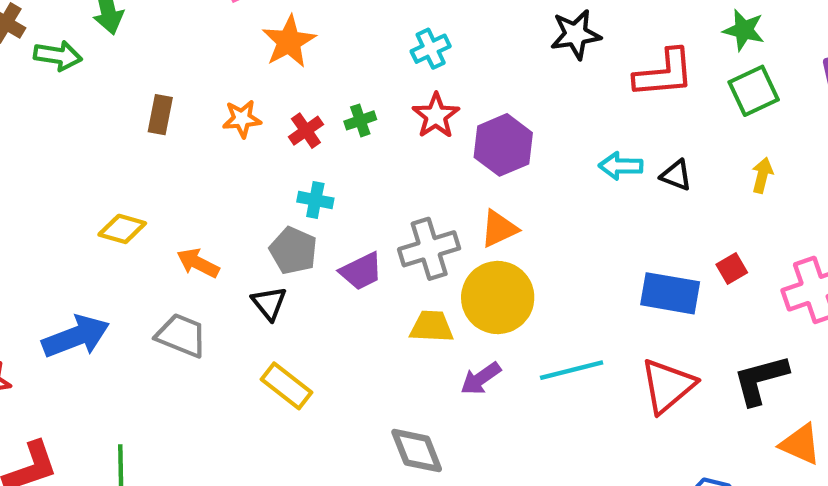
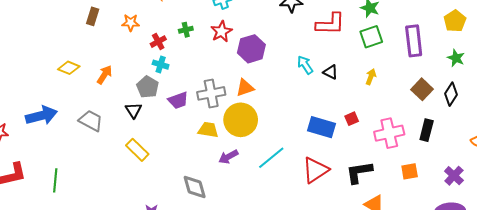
red cross: (306, 131) -> (158, 42), moved
cyan arrow: (621, 166) -> (305, 65), turned 48
orange arrow: (198, 263) -> (105, 75), moved, turned 90
cyan line: (572, 370) -> (271, 158), turned -32

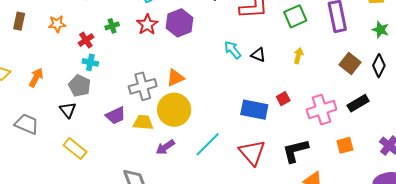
purple hexagon: (251, 49) -> (179, 23), moved
purple trapezoid: (178, 100) -> (116, 115), moved
black rectangle: (427, 130) -> (358, 103), turned 50
red triangle: (315, 170) -> (252, 153), turned -32

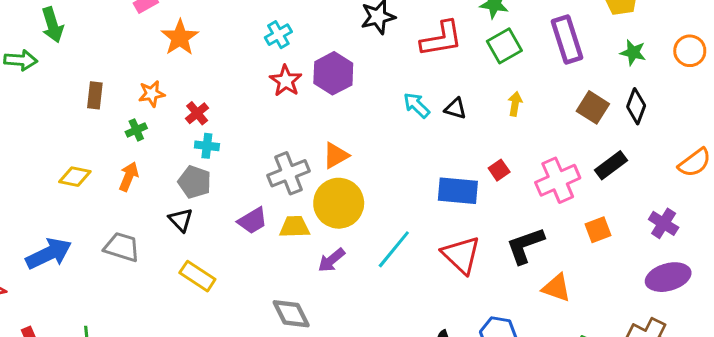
green cross: (112, 26) -> (136, 130), moved

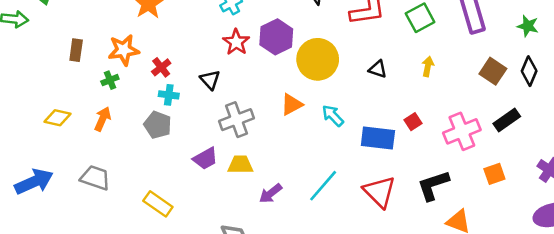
orange star: (152, 94) -> (124, 50), size x1.4
cyan arrow: (416, 105) -> (333, 116), moved
orange triangle: (336, 155) -> (292, 104), moved
yellow circle: (339, 203) -> (318, 59), moved
black triangle: (181, 220) -> (210, 80), moved

